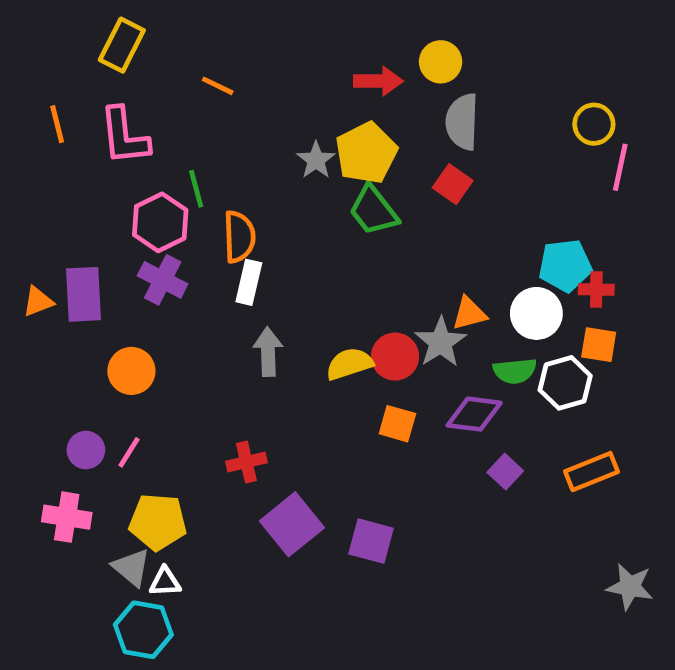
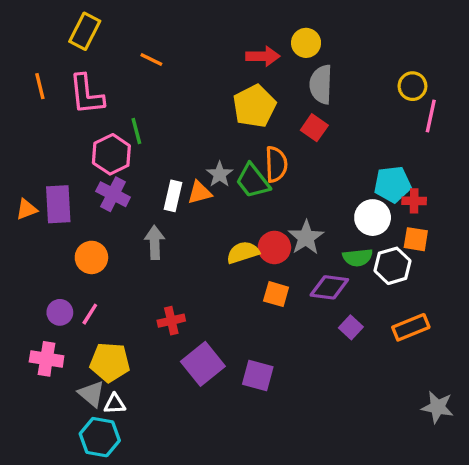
gray star: (316, 160) -> (220, 174), moved
green trapezoid: (373, 210) -> (253, 181), moved
orange semicircle: (239, 237) -> (276, 164), moved
orange triangle: (469, 313) -> (200, 193), moved
gray arrow: (268, 352) -> (155, 242), moved

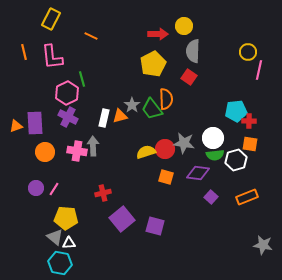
white circle: (373, 218) -> (213, 138), moved
gray star: (306, 237) -> (184, 143), turned -30
orange circle: (91, 257) -> (45, 152), moved
pink cross: (47, 359) -> (77, 151), moved

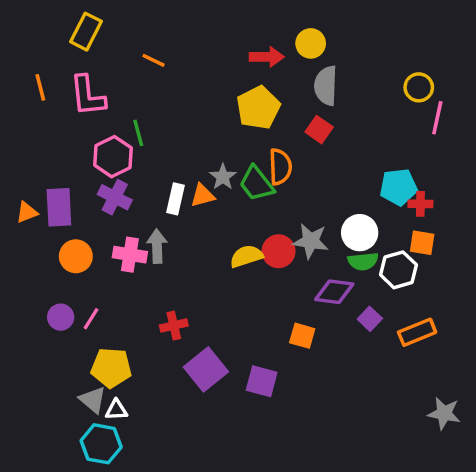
orange square: (166, 177) -> (302, 336), moved
purple square: (211, 197) -> (370, 319), moved

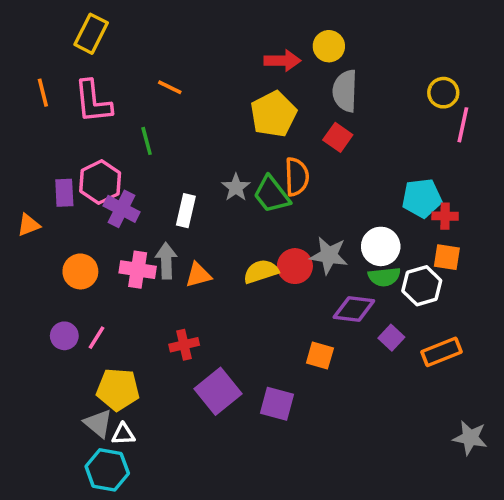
orange line: (154, 60) -> (170, 87), moved
pink hexagon: (113, 157) -> (100, 182), moved
orange triangle: (203, 195) -> (198, 275), moved
purple rectangle: (59, 207) -> (64, 193), moved, size x0.7

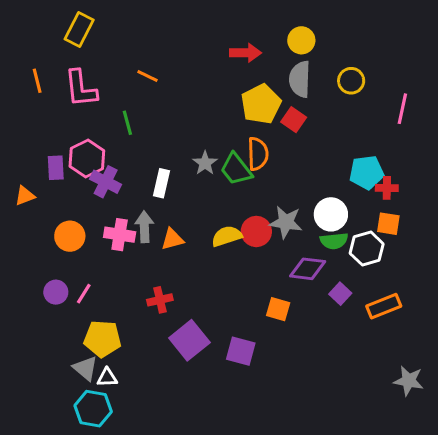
yellow circle: (329, 46) -> (301, 40), moved
yellow circle: (443, 93) -> (351, 81), moved
yellow pentagon: (273, 114) -> (261, 104), moved

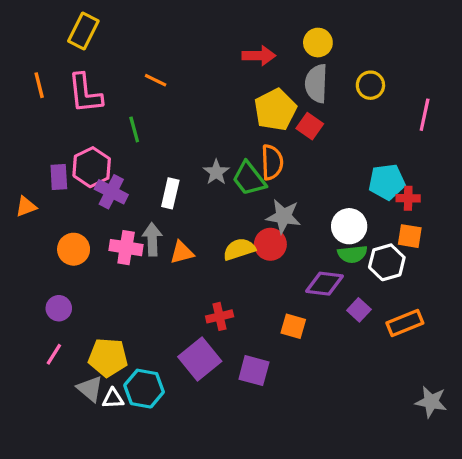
gray star: (286, 222) -> (283, 216), moved
pink line: (84, 294) -> (54, 354), moved
red cross: (160, 300) -> (220, 316), moved
cyan hexagon: (93, 409) -> (144, 389), moved

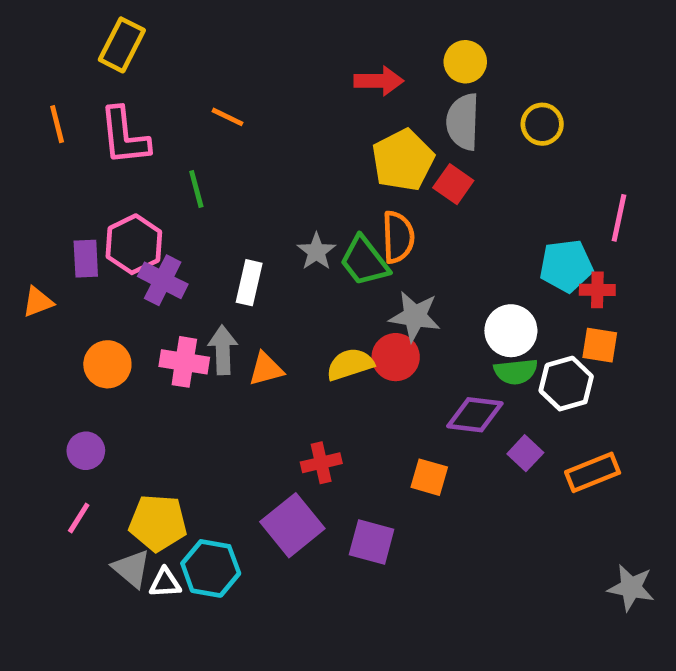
pink line: (425, 115) -> (619, 218), moved

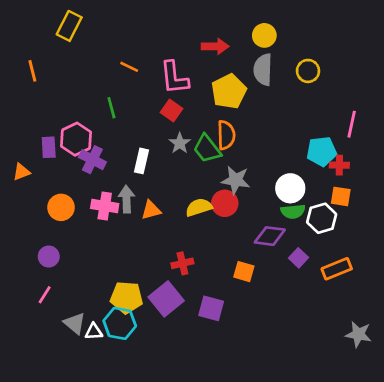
pink L-shape: (124, 136) -> (174, 78), moved
red square: (453, 184) -> (172, 110), moved
yellow pentagon: (158, 523) -> (126, 297), moved

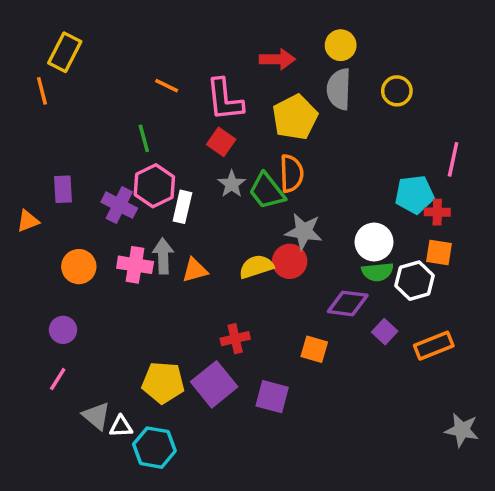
yellow rectangle: (69, 26) -> (65, 52), moved
pink hexagon: (76, 139) -> (154, 186), moved
cyan hexagon: (120, 323) -> (154, 448), moved

